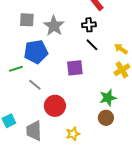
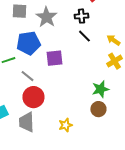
purple square: (75, 68) -> (54, 58), moved
red circle: (55, 106) -> (33, 97), moved

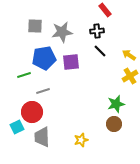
gray star: (46, 17) -> (62, 32), turned 30
purple square: (54, 58) -> (71, 62), moved
gray line: (27, 76) -> (43, 91), turned -56
red circle: (33, 97) -> (32, 112), moved

